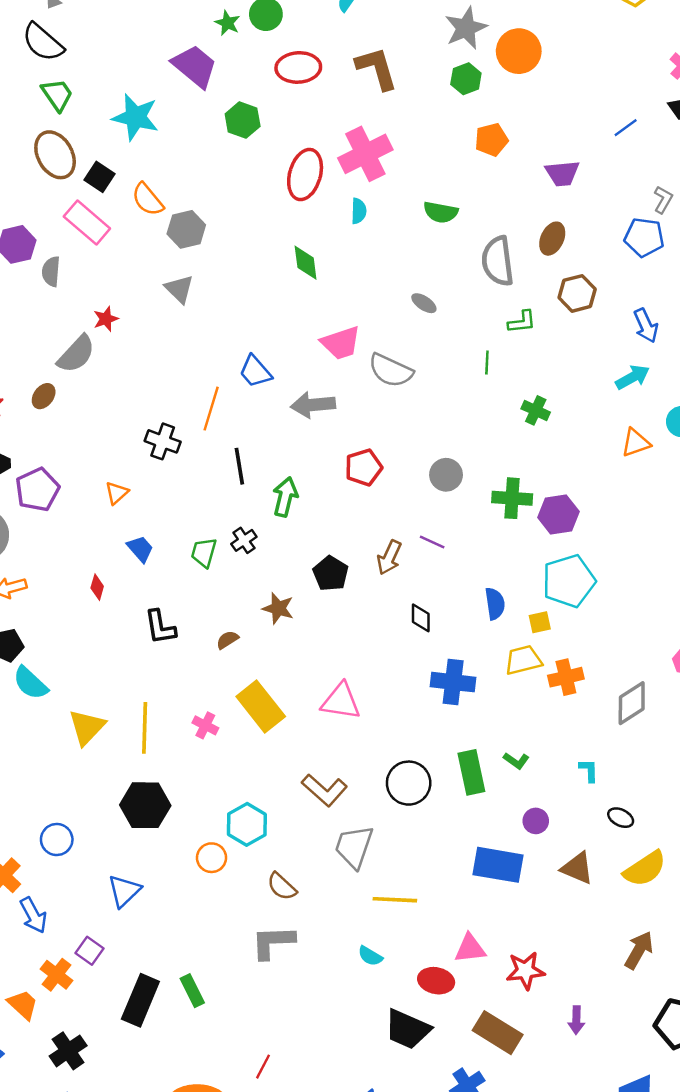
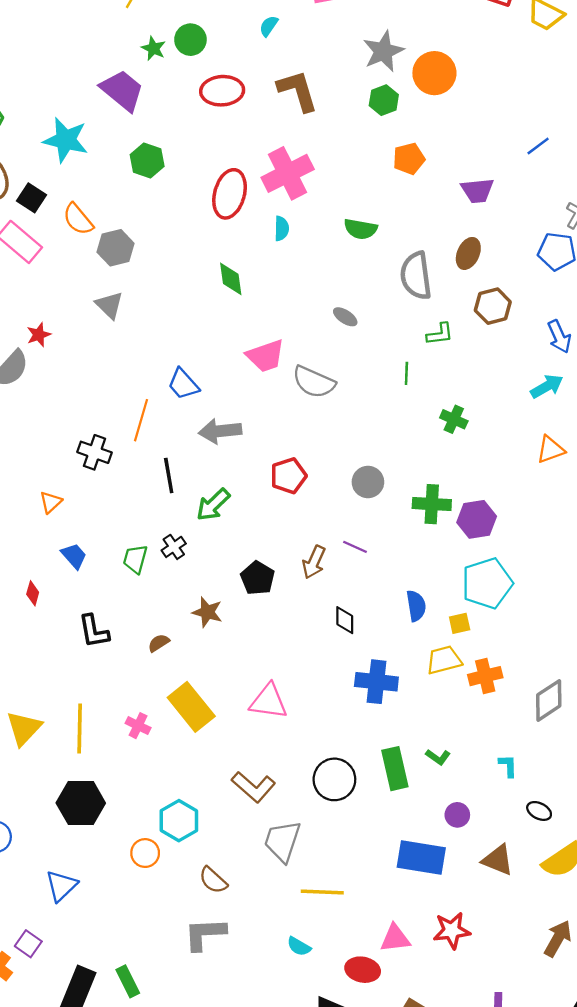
green hexagon: (243, 120) -> (147, 160), moved
gray arrow: (313, 405) -> (220, 431), moved
green arrow: (285, 497) -> (213, 505), turned -147
red star: (525, 971) -> (452, 931), moved

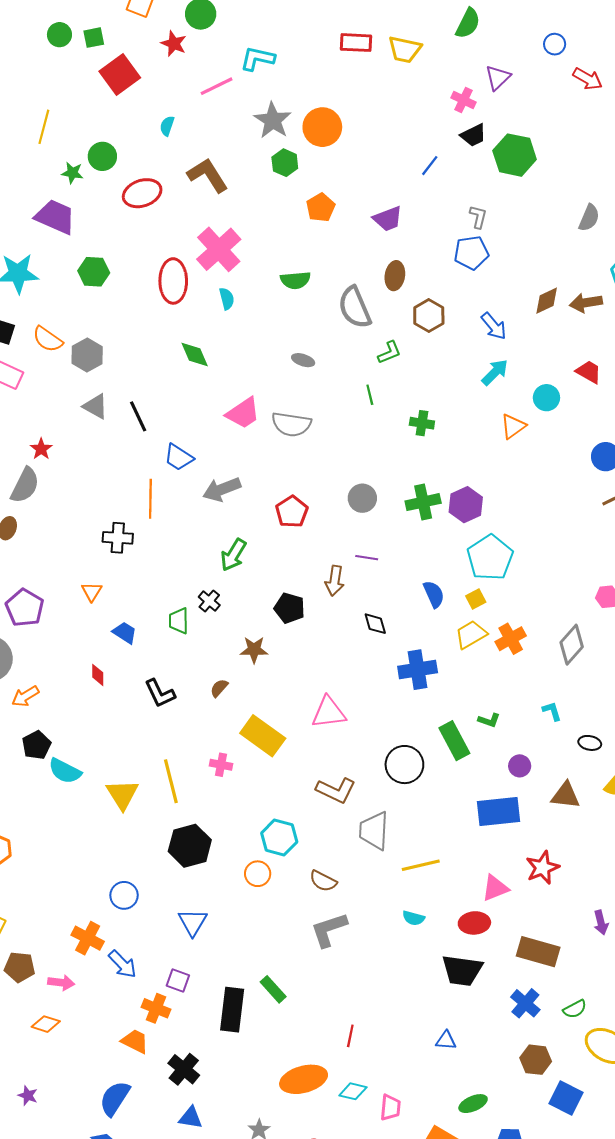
black line: (169, 475) -> (138, 416), moved

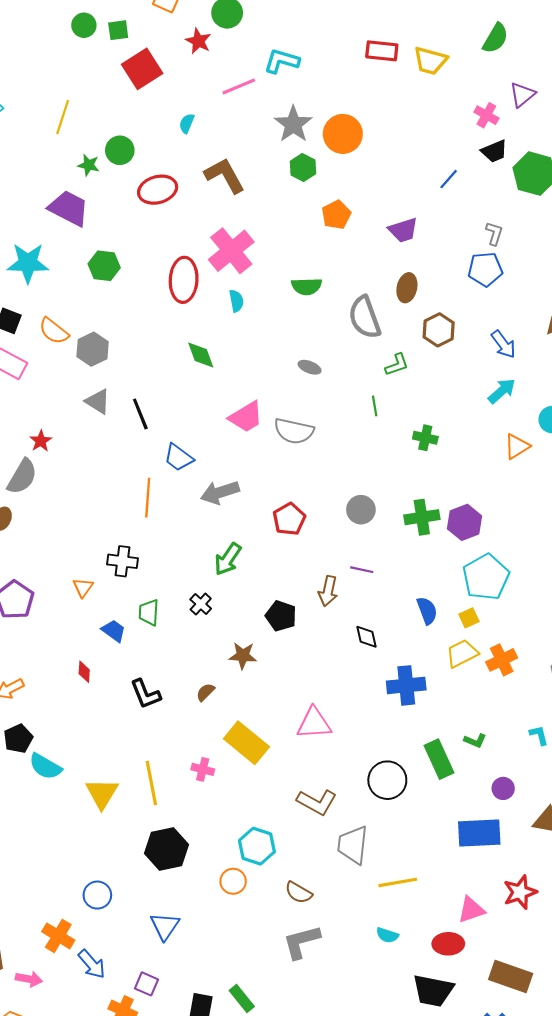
black cross: (118, 538) -> (123, 561), moved
green trapezoid: (179, 621) -> (149, 612), moved

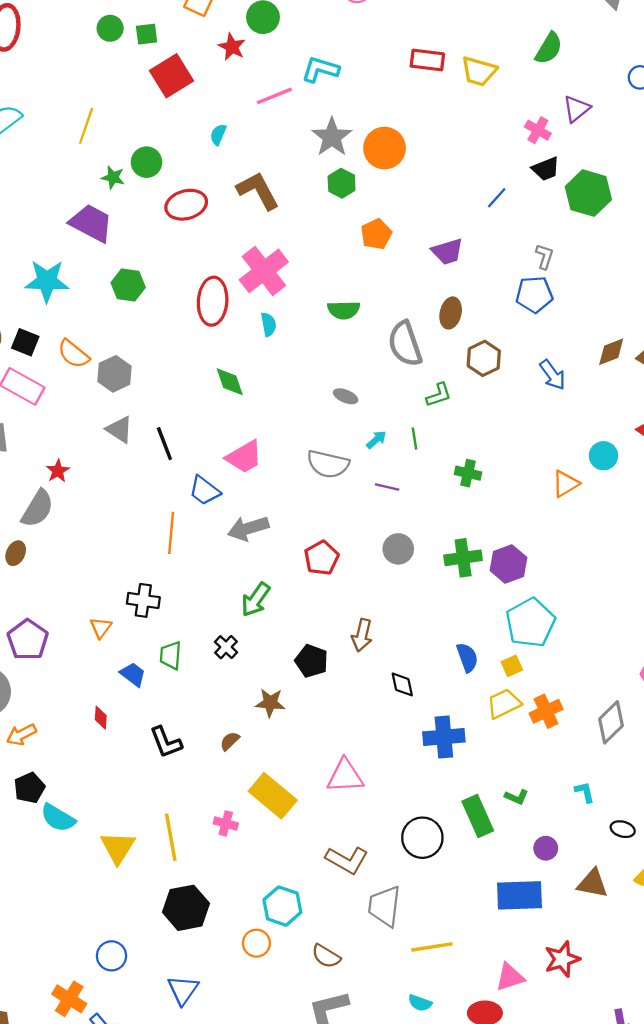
cyan arrow: (502, 391) -> (376, 440), moved, size x0.7
pink trapezoid: (246, 417) -> (244, 457), moved
purple line: (362, 570) -> (387, 487), moved

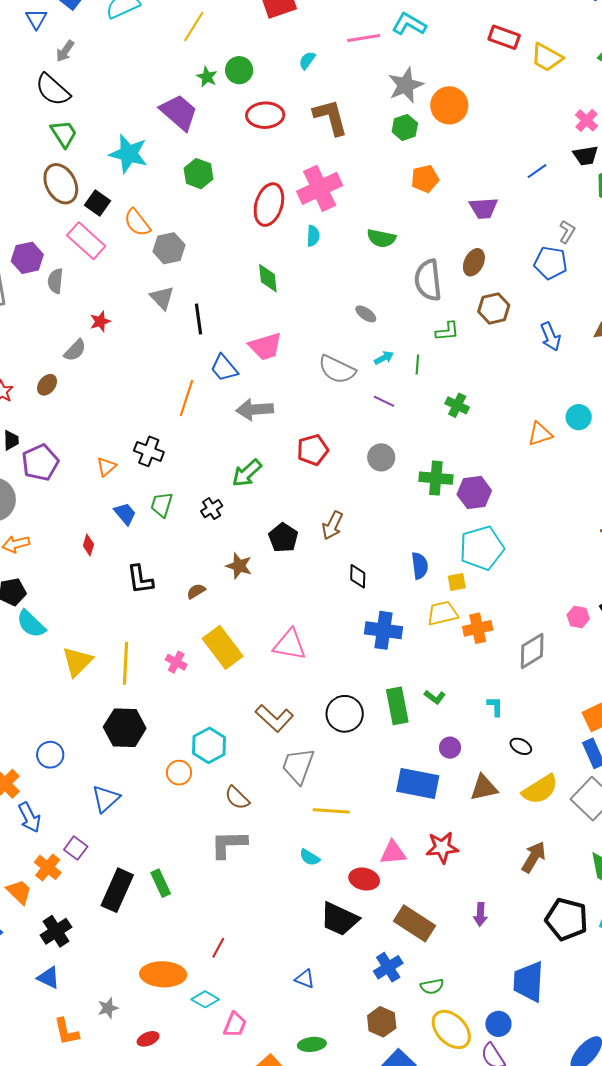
gray semicircle: (38, 509) -> (75, 350), size x0.7
brown triangle: (593, 883) -> (484, 788), turned -36

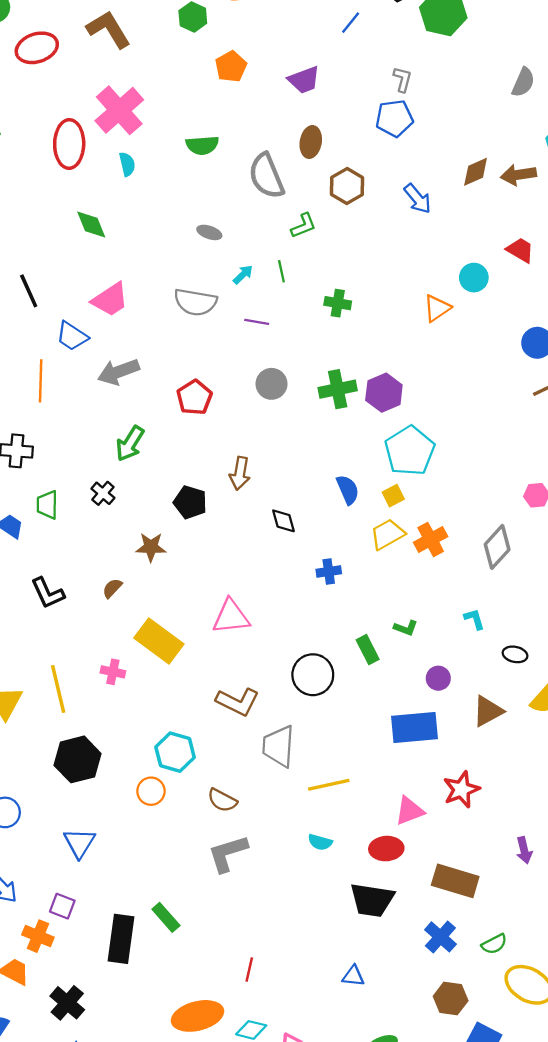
blue cross: (383, 630) -> (329, 572), size x0.6
green rectangle: (397, 706) -> (368, 650), size x0.7

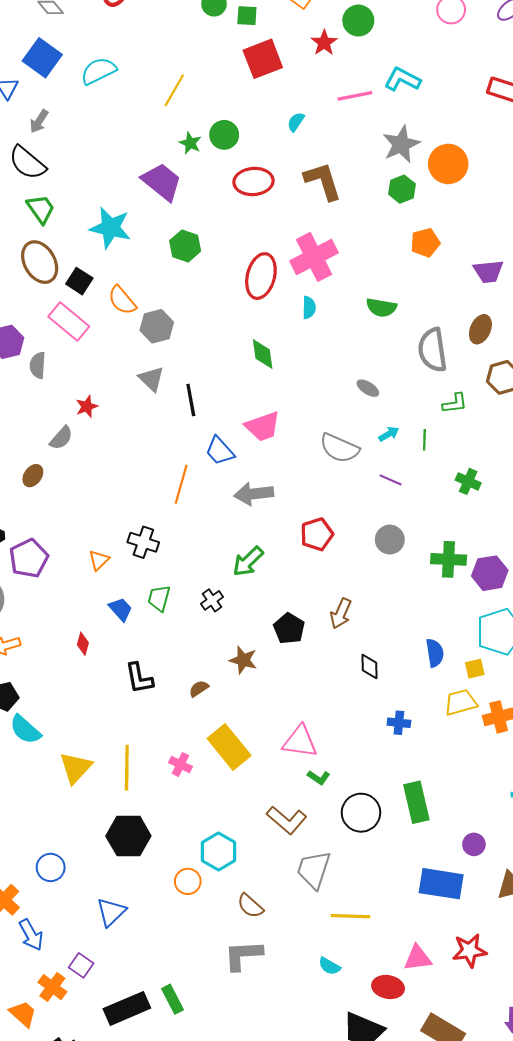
green L-shape: (406, 628) -> (319, 777), moved
green rectangle: (368, 650) -> (416, 802), size x1.5
black rectangle: (121, 939) -> (127, 1008), turned 45

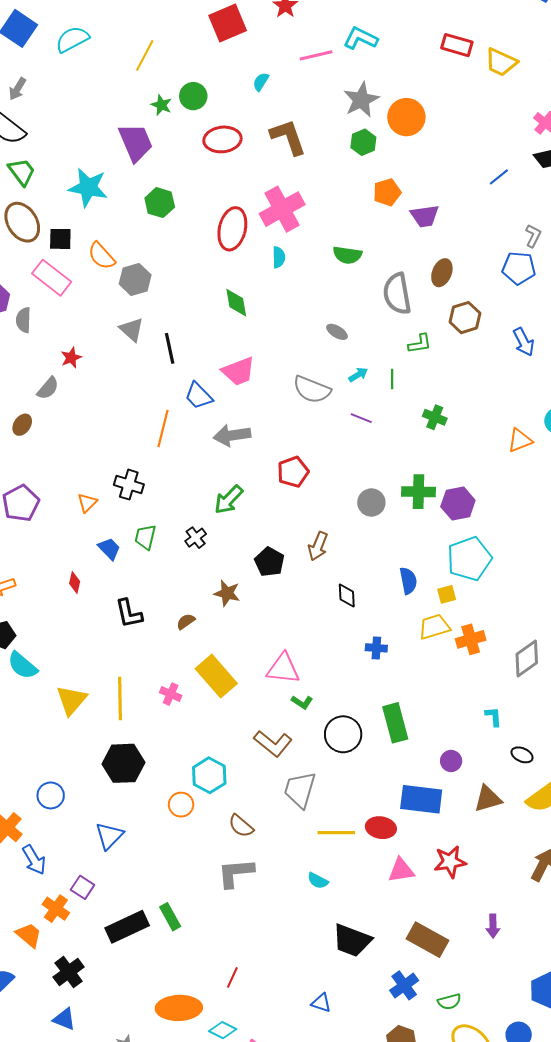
purple trapezoid: (162, 182) -> (136, 142), turned 30
purple trapezoid: (488, 271) -> (425, 216), moved
black square: (79, 281) -> (60, 239), turned -30
gray circle: (390, 540) -> (371, 503), moved
red ellipse: (388, 987) -> (381, 828), moved

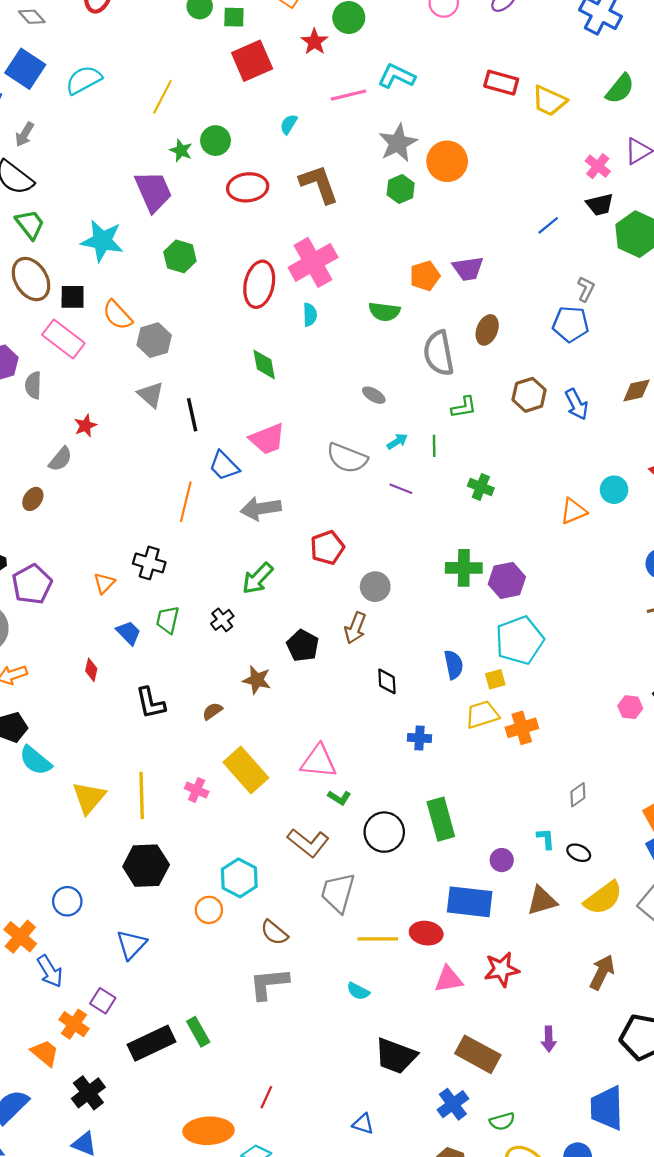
orange pentagon: (387, 192) -> (425, 276), moved
brown hexagon: (465, 318) -> (529, 395), moved
gray circle: (371, 503) -> (375, 587), moved
gray diamond: (527, 658) -> (578, 795), moved, size x0.6
cyan L-shape: (493, 717) -> (546, 839), moved

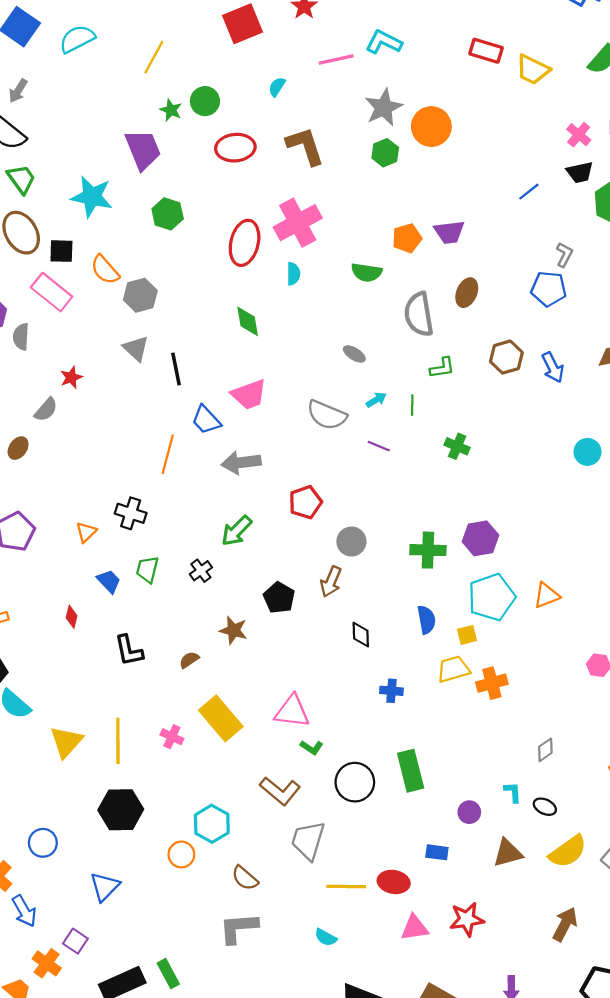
orange triangle: (573, 511) -> (546, 595), moved
green cross: (464, 568) -> (428, 550), moved
blue rectangle: (470, 902) -> (437, 852), size x0.5

